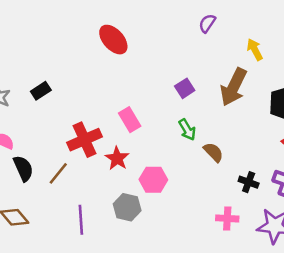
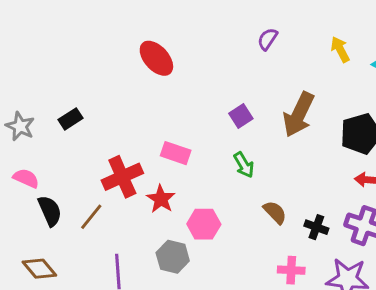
yellow arrow: (255, 50) -> (340, 49), moved
pink rectangle: (130, 120) -> (176, 153), turned -40
brown semicircle: (213, 152) -> (275, 212), moved

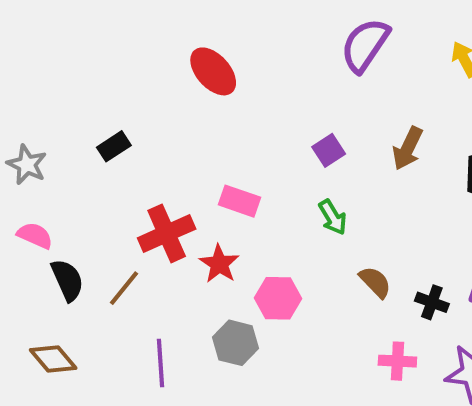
purple semicircle: (268, 39) -> (365, 45), size x1.8
brown arrow: (299, 115) -> (408, 148), size x0.7
black rectangle: (70, 119) -> (114, 146), moved

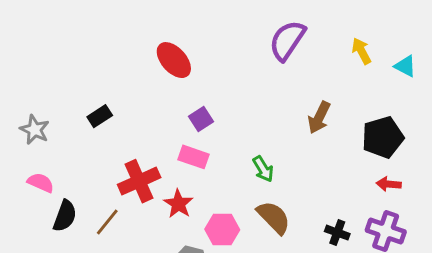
purple square: (329, 150) -> (201, 119), moved
black semicircle: (67, 280) -> (65, 216), turned 44
brown semicircle: (375, 282) -> (274, 217), moved, size x1.4

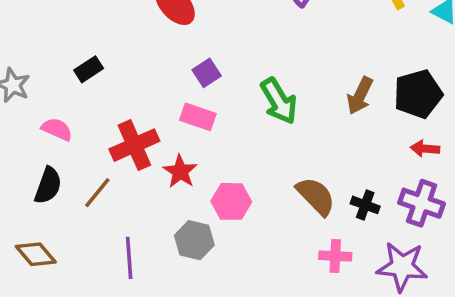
brown arrow: (319, 118) -> (360, 96), moved
green arrow: (263, 169) -> (279, 101), moved, size x1.5
pink semicircle: (41, 183) -> (57, 129), moved
brown semicircle: (274, 217) -> (316, 196), moved

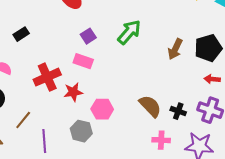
green arrow: (279, 101) -> (129, 32), moved, turned -108
red star: (180, 171) -> (73, 92), turned 30
brown line: (97, 193) -> (23, 120), moved

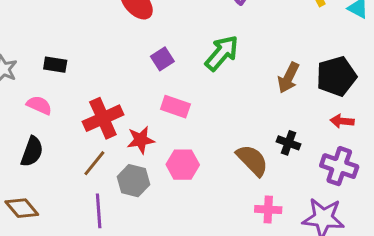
black rectangle: (21, 34) -> (55, 65), moved, turned 42
pink rectangle: (83, 61) -> (175, 107), moved
black cross: (178, 111) -> (288, 143), moved
brown line: (23, 120) -> (94, 163), moved
gray hexagon: (81, 131) -> (133, 181), moved

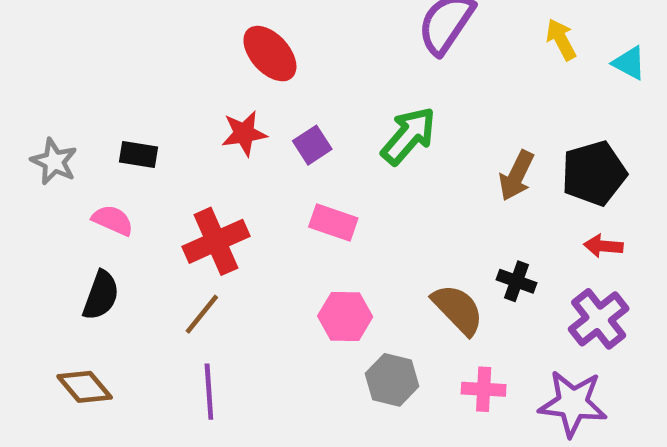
red star: (141, 140) -> (244, 133), moved
purple cross: (339, 166) -> (599, 319), turned 33
gray hexagon: (133, 181) -> (392, 380), moved

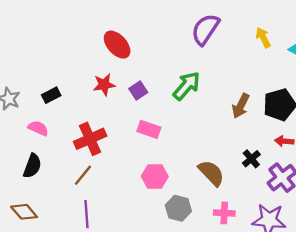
black rectangle: (139, 154) -> (51, 95), turned -36
black cross: (516, 281) -> (251, 159), moved, turned 30

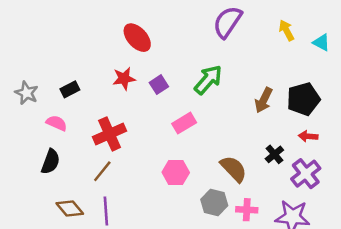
pink rectangle: (149, 129) -> (184, 123), moved, turned -50
gray hexagon: (178, 208) -> (214, 203), moved
brown diamond: (24, 212) -> (70, 209), moved

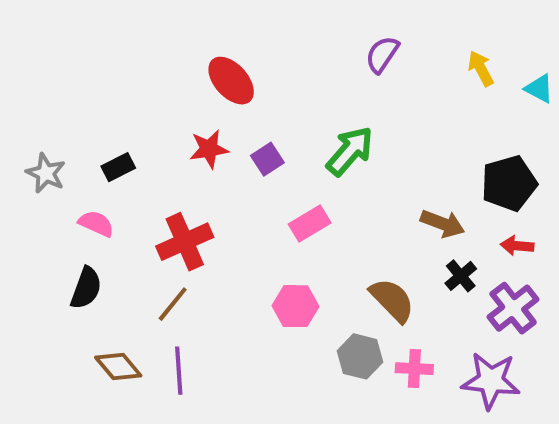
purple semicircle: (227, 22) -> (382, 54), size x0.7
brown arrow: (264, 100) -> (443, 224), moved, turned -95

